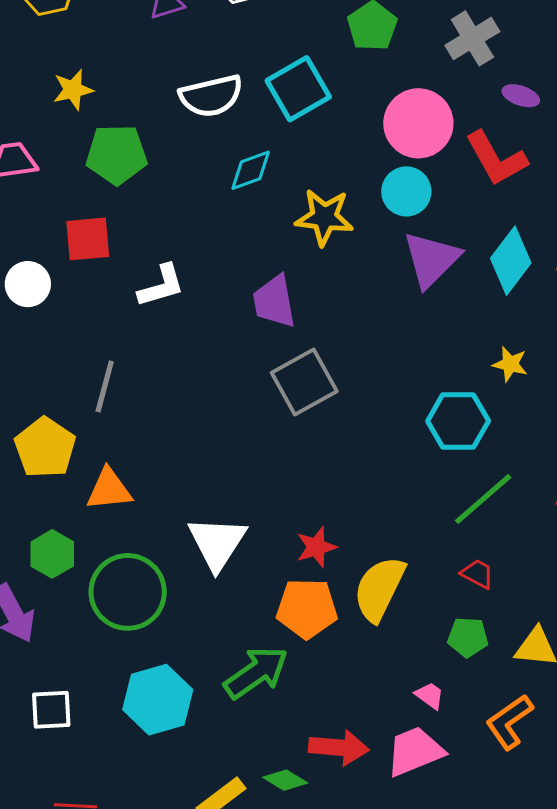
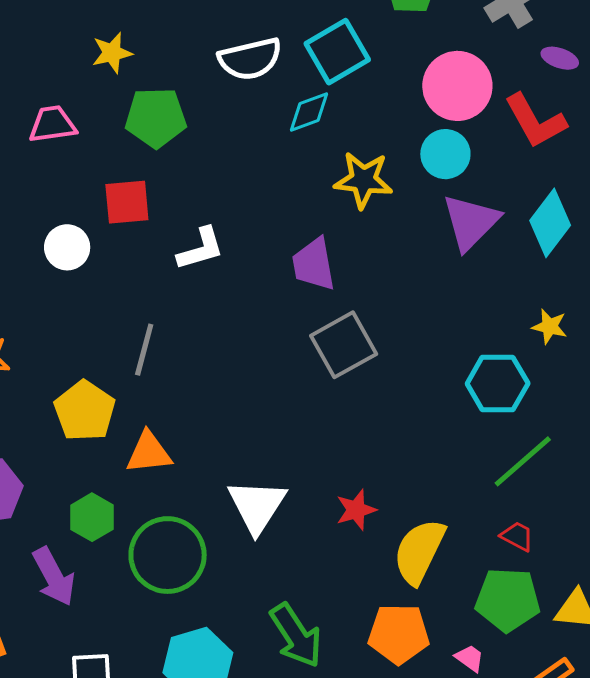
cyan diamond: (251, 170) -> (309, 112), moved
orange pentagon: (307, 608) -> (399, 634), moved
green pentagon: (468, 637) -> (508, 600), size x1.6
green arrow: (256, 673) -> (296, 635), turned 92

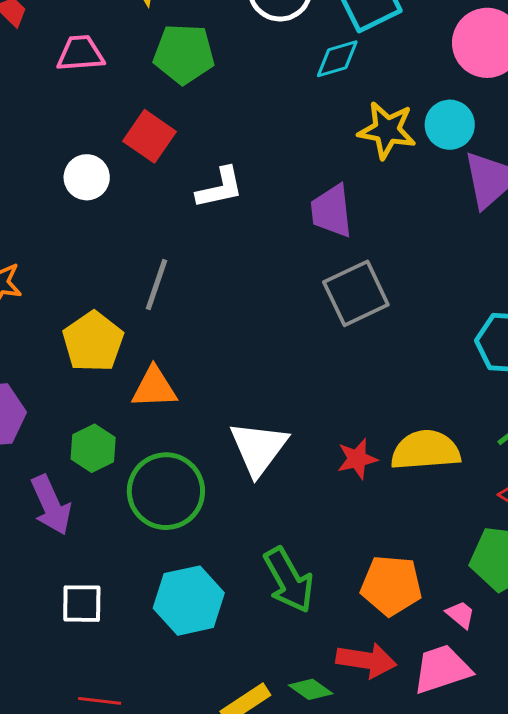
cyan circle: (445, 154) -> (450, 125), moved
red square: (127, 202) -> (149, 136), turned 36
yellow semicircle: (419, 551) -> (426, 450), moved, turned 56

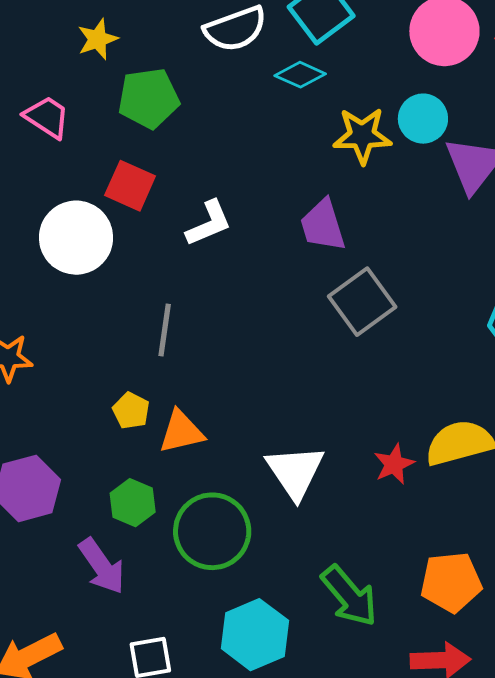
pink trapezoid: (80, 53) -> (47, 117), turned 48
cyan diamond: (337, 59) -> (300, 75), turned 51
white circle: (87, 177) -> (76, 238), size x1.6
yellow pentagon: (93, 342) -> (131, 411), moved, size x0.6

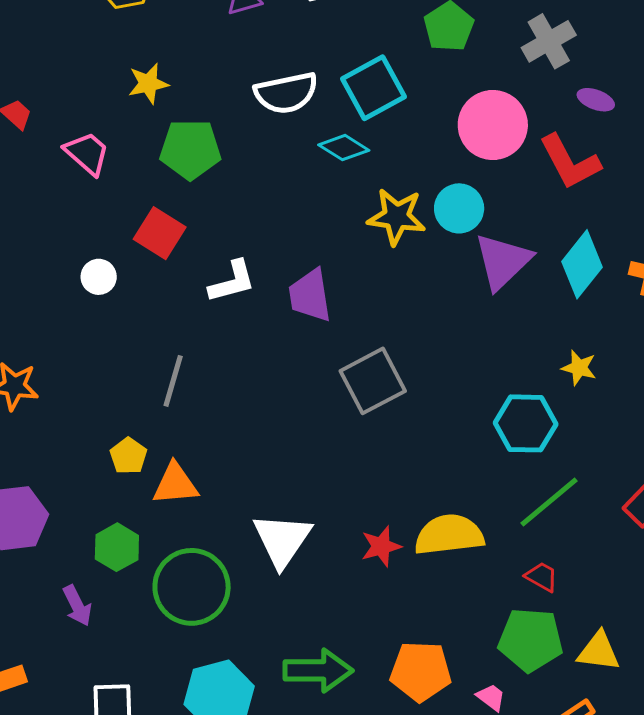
purple trapezoid: (323, 225) -> (310, 295), moved
white circle: (76, 238) -> (99, 277), size x0.5
purple arrow: (102, 566) -> (77, 606), size x0.7
green arrow: (349, 596) -> (318, 670), turned -58

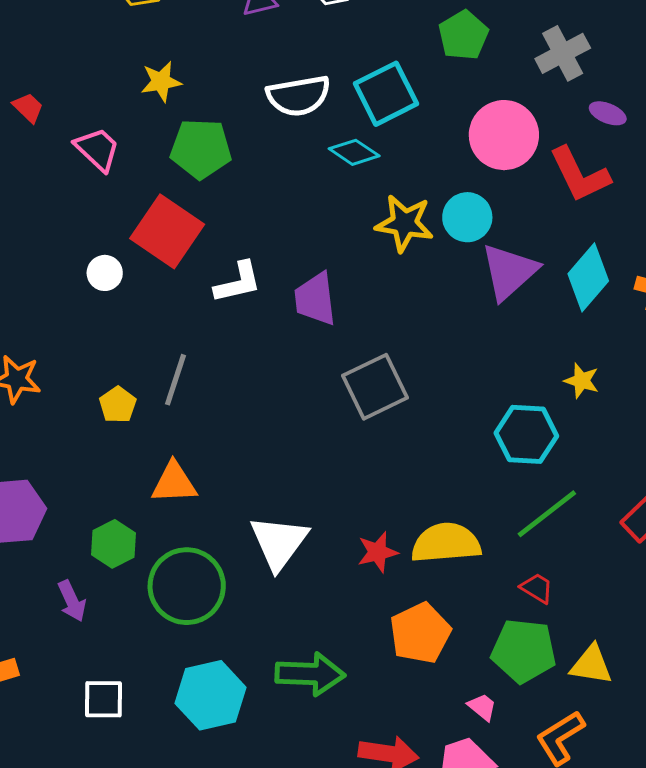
red square: (160, 233) -> (167, 231), size x1.4
yellow pentagon: (128, 456) -> (118, 405), moved
orange pentagon: (421, 671) -> (420, 633), moved, turned -30

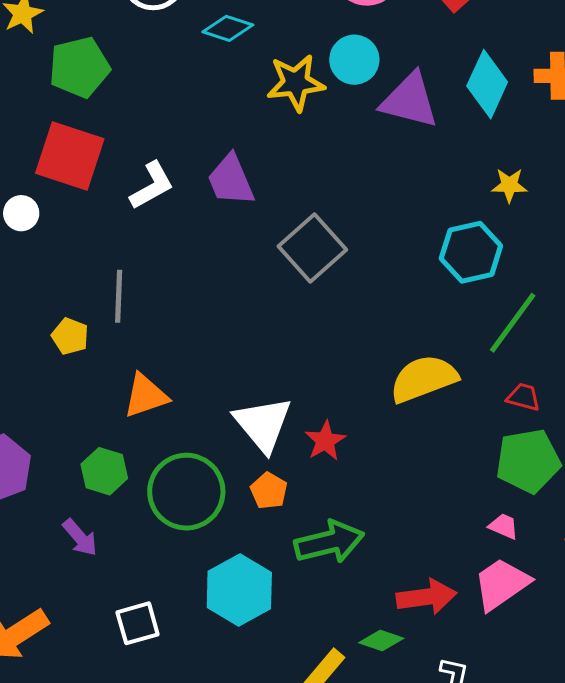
purple triangle: (509, 272) -> (410, 100), turned -48
red star: (378, 552) -> (325, 441), moved
orange pentagon: (420, 633) -> (269, 491), moved, size x0.6

